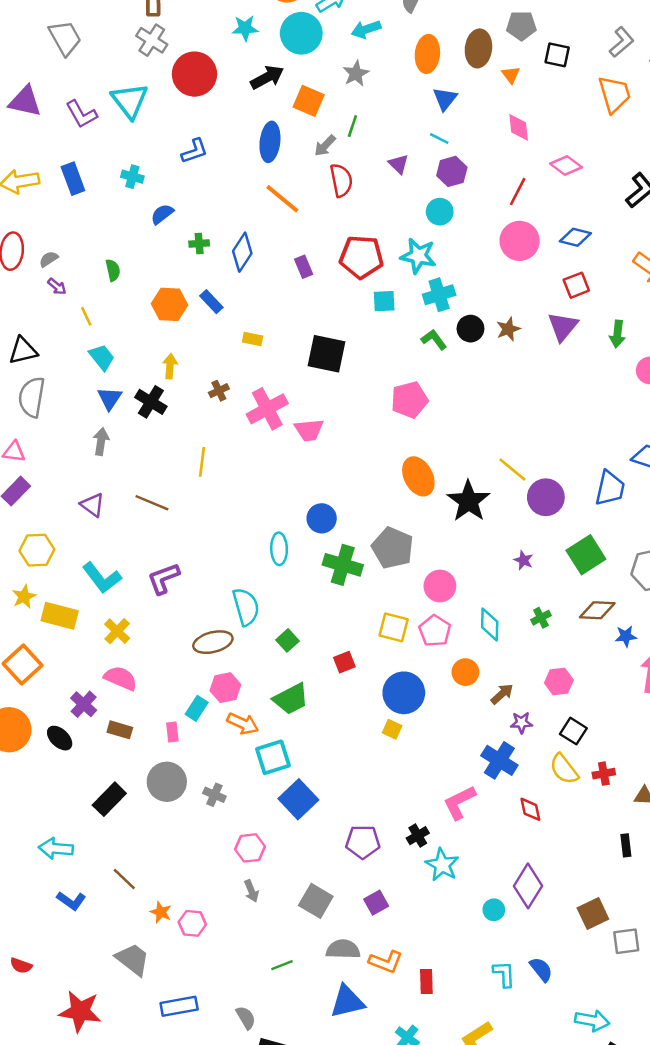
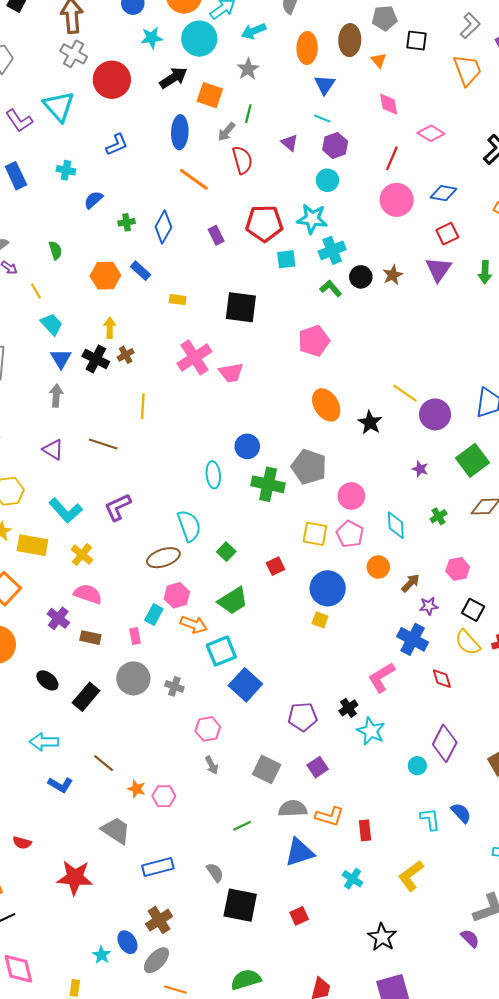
brown cross: (219, 391) -> (126, 355), moved
black star: (468, 501) -> (370, 423), size x0.7
black ellipse: (60, 738) -> (47, 680), moved

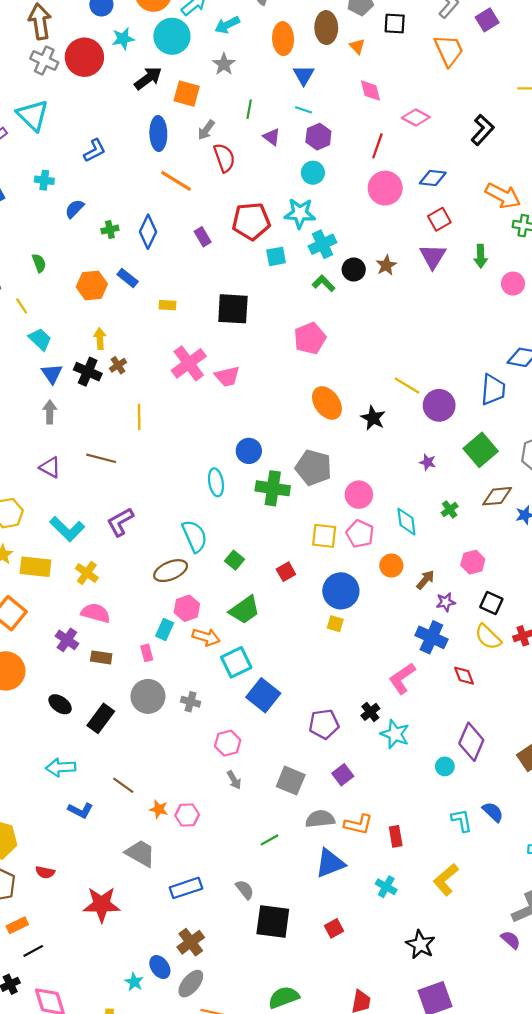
red circle: (112, 80) -> (84, 57), moved
green line: (248, 114) -> (249, 109), moved

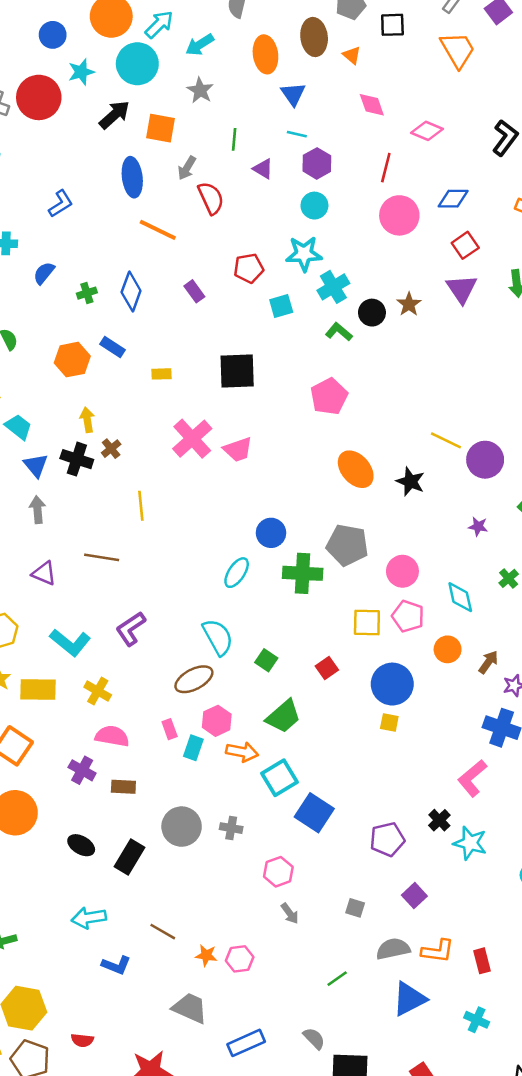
red pentagon: (251, 221) -> (249, 268), size x0.7
cyan ellipse: (216, 482) -> (237, 573), turned 48
pink rectangle: (147, 653) -> (170, 729), moved
gray square: (291, 781) -> (355, 908), size x0.6

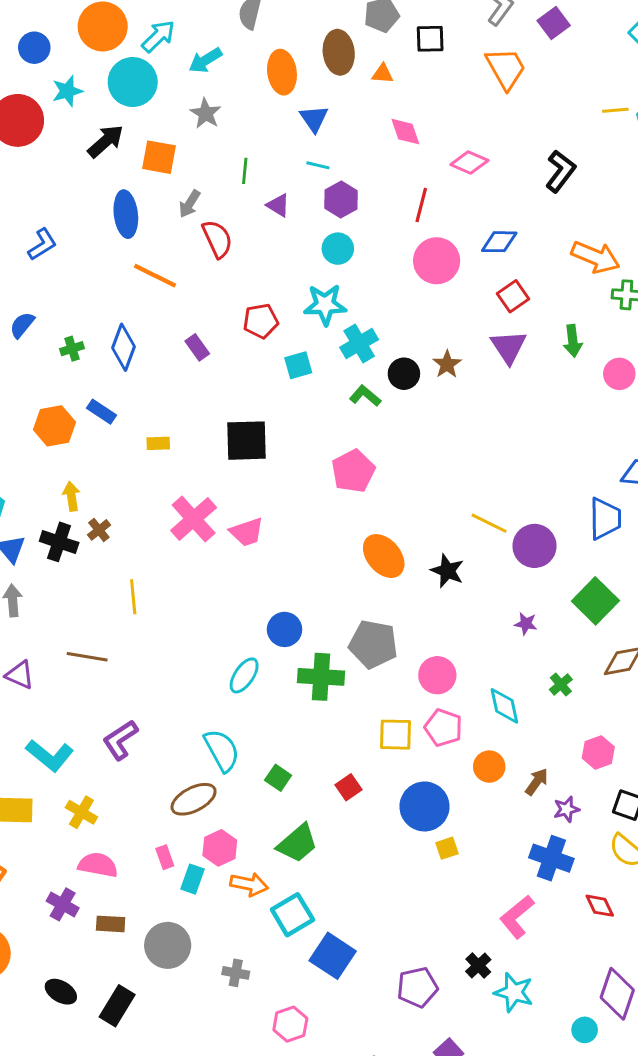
orange triangle: (352, 55) -> (382, 74), turned -36
yellow square: (389, 722) -> (447, 848), moved, turned -30
gray circle: (182, 827) -> (168, 945), moved

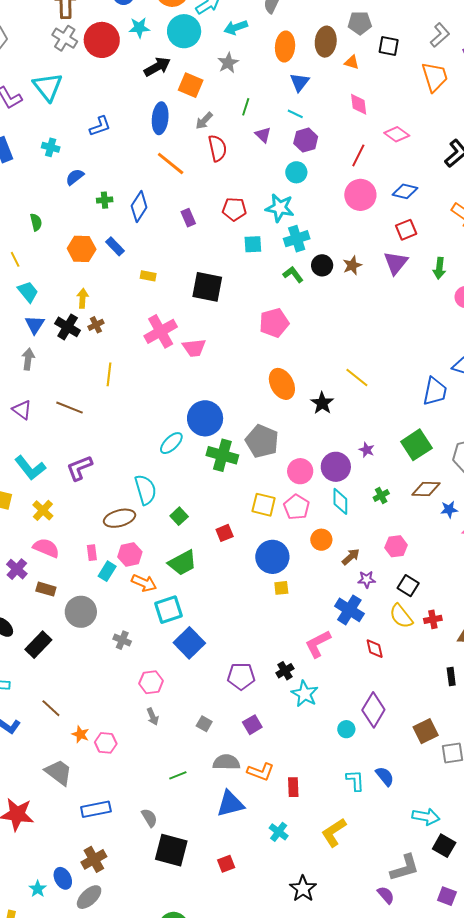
purple circle: (534, 546) -> (336, 467), moved
blue circle: (285, 629) -> (205, 418), size x1.5

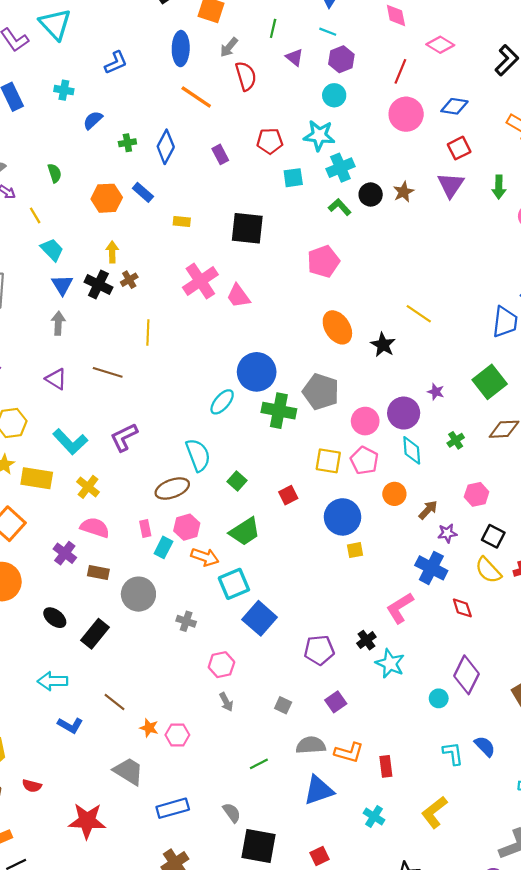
pink trapezoid: (194, 348) -> (238, 296), turned 65

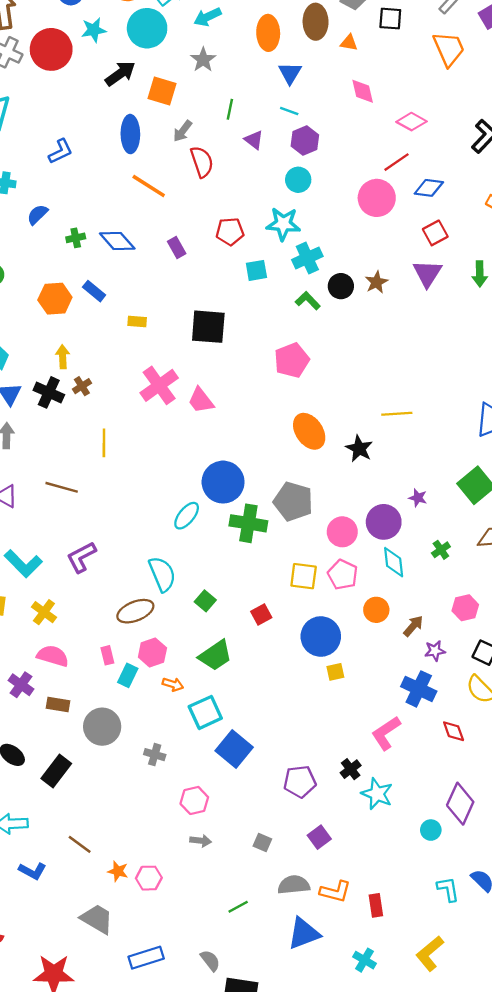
red line: (400, 71) -> (397, 162), moved, turned 35
blue diamond: (166, 147) -> (117, 241), turned -68
yellow line: (419, 314) -> (397, 414), turned -36
orange arrow: (205, 557) -> (173, 684), size x0.7
gray arrow: (226, 702) -> (201, 841), turned -54

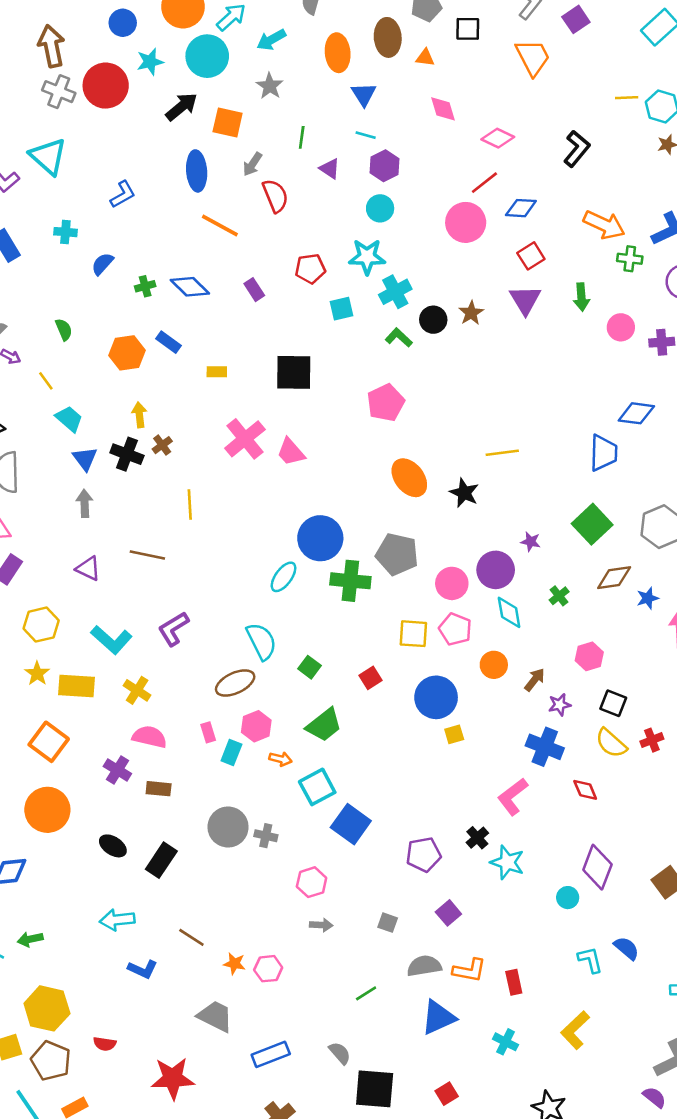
gray circle: (102, 727) -> (228, 827), moved

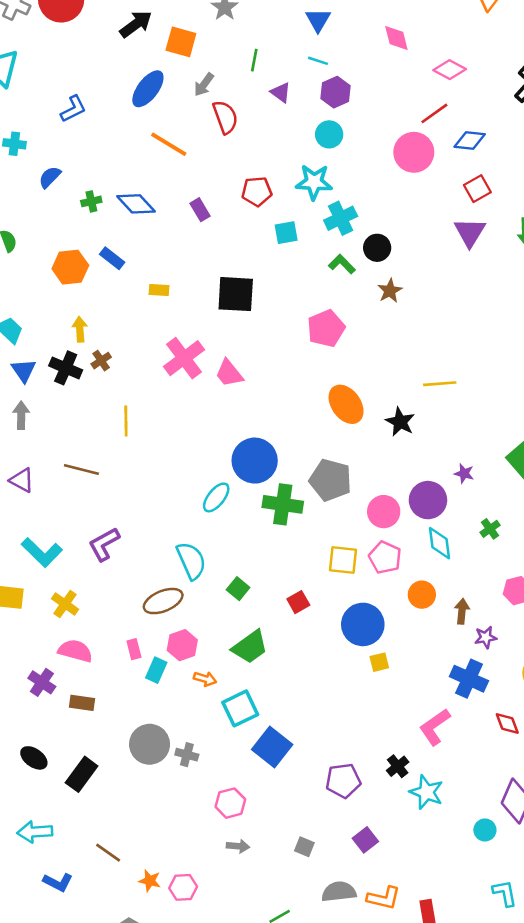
blue ellipse: (197, 171) -> (148, 89), turned 39
brown star: (471, 313) -> (390, 291), moved
brown arrow: (535, 680) -> (462, 611), turned -35

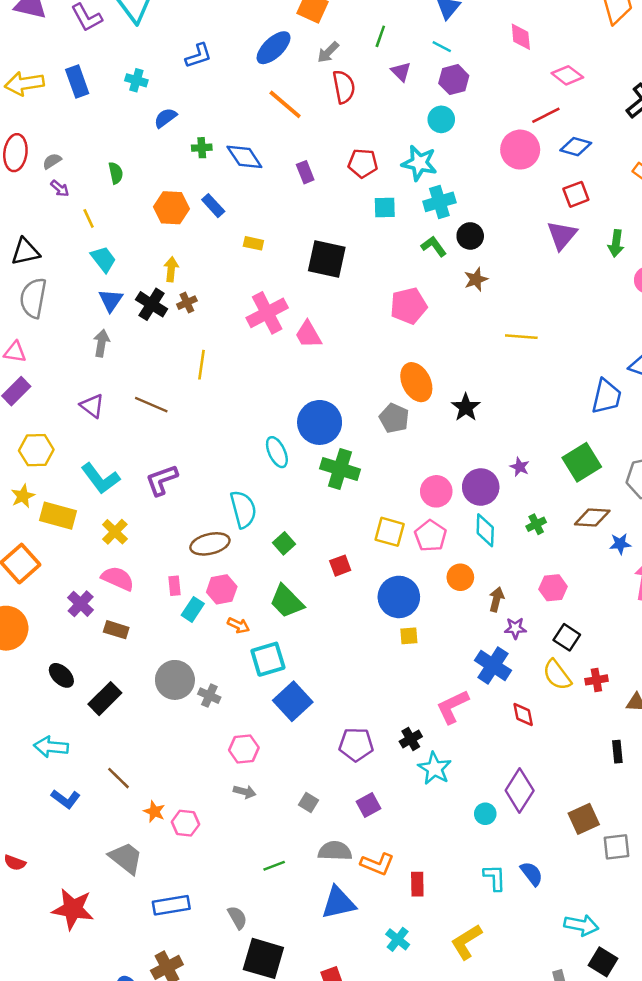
yellow line: (440, 384) -> (521, 337), moved
gray pentagon: (330, 480) -> (394, 418), moved, size x0.7
cyan ellipse: (216, 497) -> (277, 452), turned -72
green trapezoid: (250, 647) -> (287, 601), turned 72

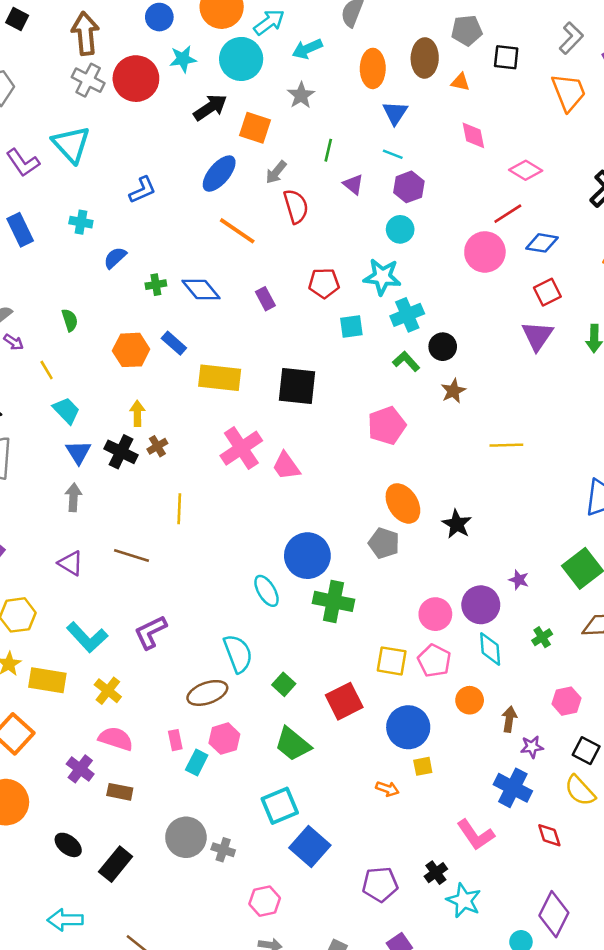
yellow rectangle: (253, 243) -> (220, 378), size x2.0
red square: (340, 566) -> (344, 701), size x1.6
orange arrow: (238, 625) -> (387, 789), moved
pink L-shape: (453, 707) -> (476, 835), turned -93

